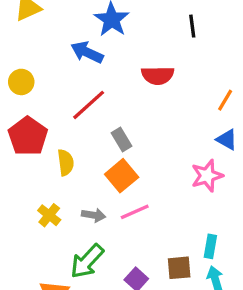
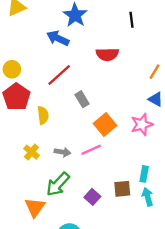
yellow circle: (21, 82) -> (12, 69), moved
orange square: (122, 176) -> (105, 124), moved

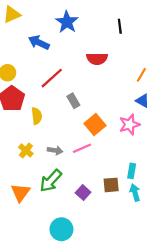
blue arrow: (58, 38) -> (39, 42), moved
orange triangle: (35, 207) -> (20, 193), moved

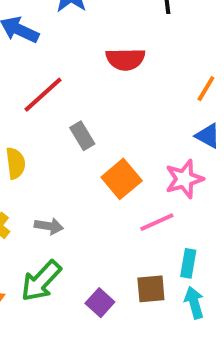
pink line: (82, 148) -> (157, 222), moved

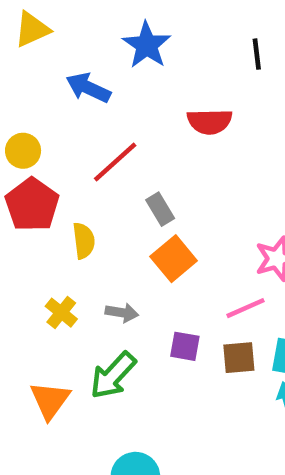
orange square: (122, 179) -> (174, 259), moved
brown square: (151, 289) -> (239, 358), moved
purple square: (100, 303) -> (185, 346), moved, turned -32

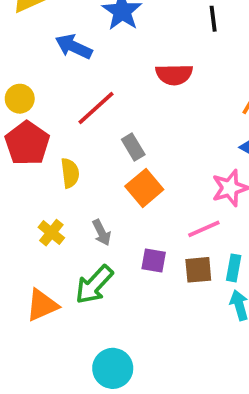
gray arrow: (122, 313) -> (102, 233), turned 55
orange triangle: (50, 400) -> (42, 305), turned 30

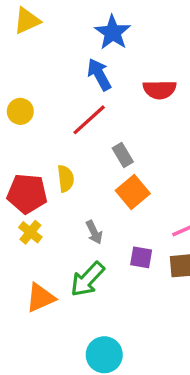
blue arrow: (74, 47) -> (99, 74), moved, turned 36
red pentagon: (27, 143) -> (27, 194), moved, turned -30
yellow cross: (51, 233) -> (30, 232), moved

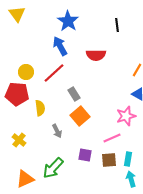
yellow triangle: (27, 21) -> (17, 14), turned -42
yellow circle: (20, 111) -> (26, 72), moved
red pentagon: (27, 194) -> (17, 94), moved
gray arrow: (94, 232) -> (57, 131), moved

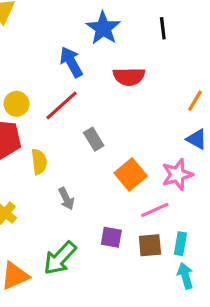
blue star: (68, 21) -> (103, 28), moved
orange square: (80, 116) -> (131, 175), moved

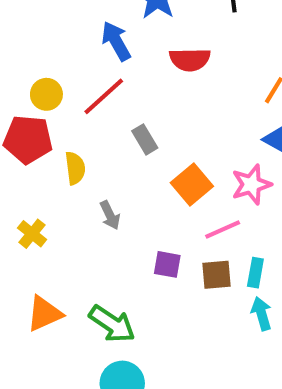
green arrow: (60, 258) -> (112, 324), moved, turned -99

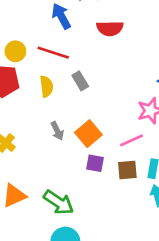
red line: (104, 96) -> (53, 53), turned 60
yellow semicircle: (75, 168) -> (46, 86), moved
orange square: (192, 184) -> (88, 134), moved

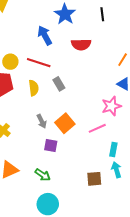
purple square: (95, 163) -> (51, 146), moved
brown square: (127, 170) -> (94, 179), moved
green arrow: (59, 202) -> (43, 175), size x0.7

